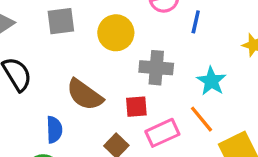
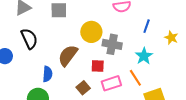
blue line: (196, 22) -> (147, 26), moved
yellow circle: (116, 33) -> (91, 32), moved
brown semicircle: (85, 95) -> (68, 55), turned 85

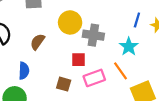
blue line: (147, 26) -> (137, 20), moved
brown semicircle: (68, 55) -> (38, 42), moved, size x0.7
brown square: (83, 88) -> (64, 84), turned -32

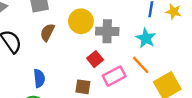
brown semicircle: (38, 42) -> (47, 32), moved
red square: (79, 60) -> (95, 59), turned -32

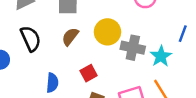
cyan star: (146, 38) -> (161, 56), moved
red square: (95, 59) -> (89, 73), moved

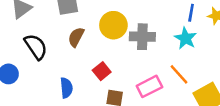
cyan star: (161, 56) -> (186, 38), moved

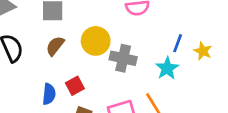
blue semicircle: (66, 88) -> (49, 94), moved

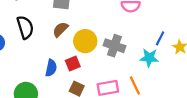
yellow circle: (96, 41) -> (85, 41), moved
cyan star: (167, 68) -> (149, 58), turned 30

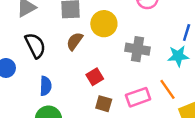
yellow circle: (85, 41) -> (104, 24), moved
blue semicircle: (51, 68) -> (46, 86), moved

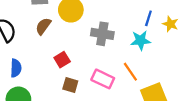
pink rectangle: (138, 97) -> (103, 79), turned 45

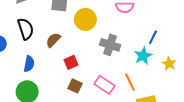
yellow star: (170, 24) -> (169, 64), moved
brown semicircle: (43, 26) -> (53, 40), moved
cyan star: (141, 40) -> (143, 56), turned -30

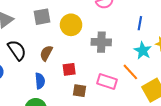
cyan star: (143, 56) -> (143, 51), moved
red square: (71, 62) -> (69, 69), turned 32
blue semicircle: (29, 64) -> (40, 81), moved

